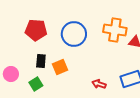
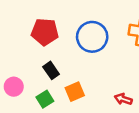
black rectangle: (41, 61) -> (51, 70), turned -40
orange square: (60, 67) -> (75, 92), moved

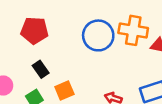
blue circle: (92, 37) -> (98, 35), moved

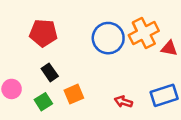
orange cross: (133, 30) -> (144, 33), turned -36

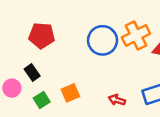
black rectangle: (50, 72) -> (32, 73), moved

